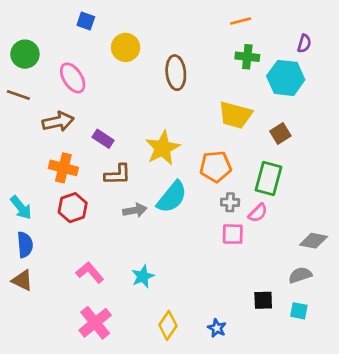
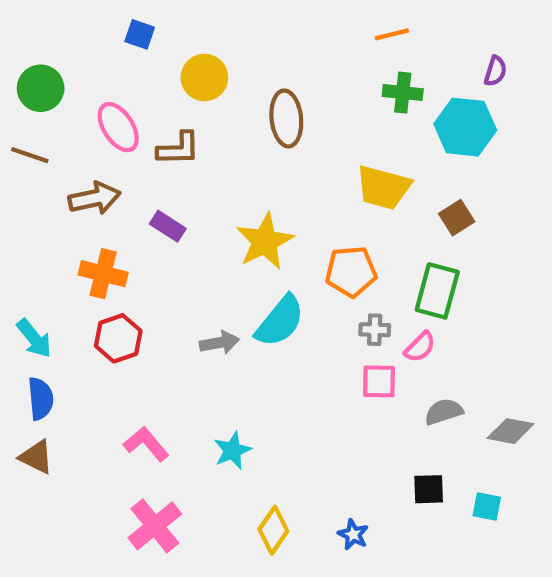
brown L-shape: (118, 175) -> (179, 149), moved
gray diamond: (313, 241) -> (511, 431), moved
gray semicircle: (300, 275) -> (444, 412), moved

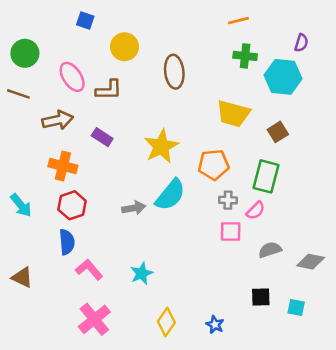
blue semicircle: (41, 399) -> (67, 242), moved

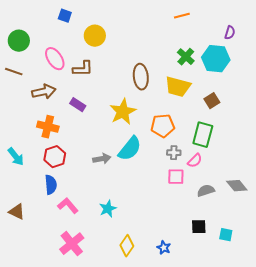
green cross: (245, 56) -> (186, 57), moved, turned 36
brown ellipse: (174, 72) -> (141, 77), moved
gray diamond: (311, 262) -> (237, 186), moved, turned 40

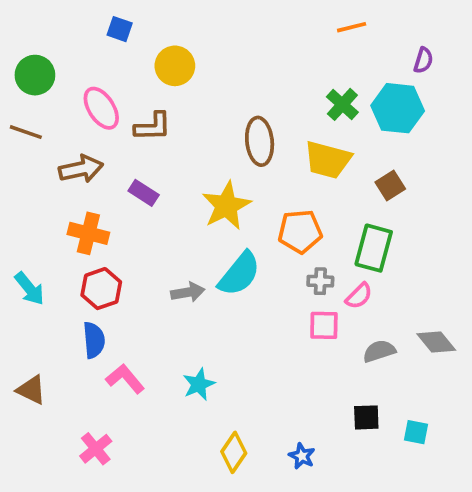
orange line: (182, 16) -> (352, 27), moved
pink cross: (72, 244) -> (96, 449), moved, size x0.7

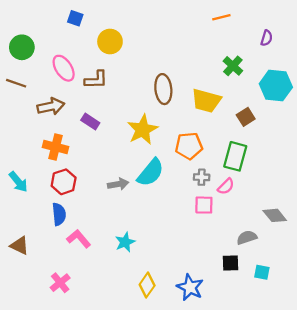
green cross: (342, 104) -> (233, 66), moved
cyan hexagon: (398, 108) -> (276, 86), moved
gray semicircle: (379, 351) -> (247, 237), moved
blue star: (302, 456) -> (190, 287), size x1.6

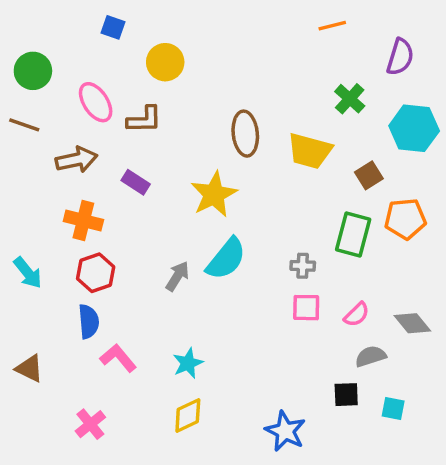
purple semicircle: (267, 38) -> (400, 57), size x1.5
orange pentagon: (189, 146) -> (405, 219), moved
gray arrow: (118, 184) -> (177, 276), turned -48
pink semicircle: (226, 186) -> (357, 314), moved
yellow diamond: (147, 285) -> (188, 415), moved, turned 30

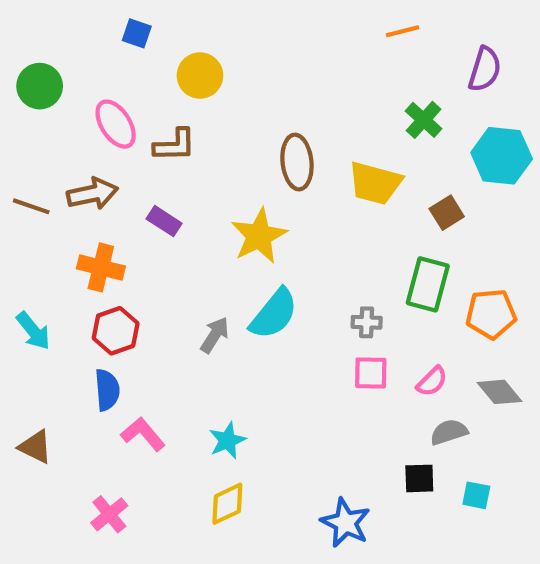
brown line: (24, 125) -> (31, 206), moved
orange pentagon: (405, 219) -> (491, 314), moved

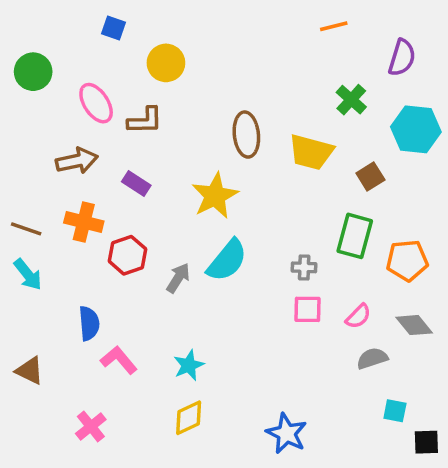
brown line: (31, 206) -> (26, 229), moved
red hexagon: (116, 331) -> (128, 255), moved
black square: (419, 478) -> (426, 442), moved

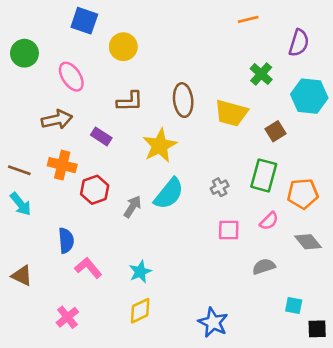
blue square: (114, 28) -> (84, 21), size x1.5
brown L-shape: (145, 121) -> (130, 101), moved
gray cross: (304, 267) -> (220, 187), moved, turned -30
pink semicircle: (358, 316) -> (269, 221), moved
gray semicircle: (372, 358) -> (264, 266), moved

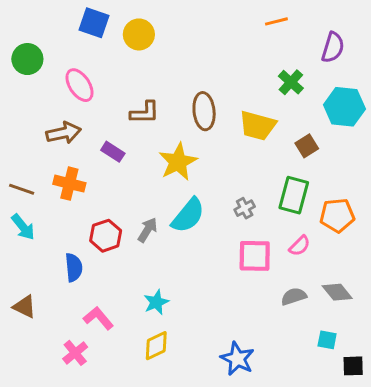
yellow circle: (123, 47) -> (139, 34), moved
red hexagon: (95, 190) -> (106, 236), moved
pink square: (229, 230) -> (255, 256), size x1.4
gray diamond: (308, 242) -> (337, 292), moved
pink L-shape: (88, 268) -> (98, 318), moved

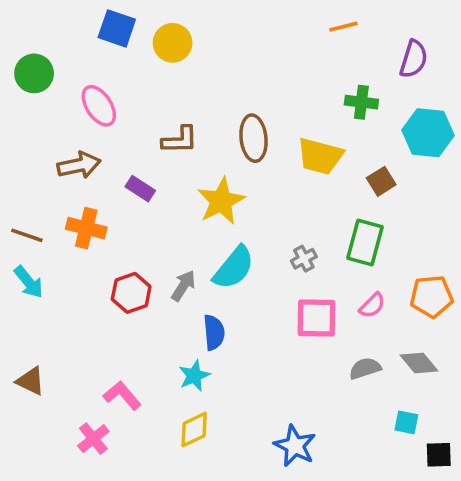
green cross: (291, 82) -> (361, 102), turned -35
orange pentagon: (337, 215) -> (432, 296), moved
blue semicircle: (74, 268) -> (214, 332), moved

